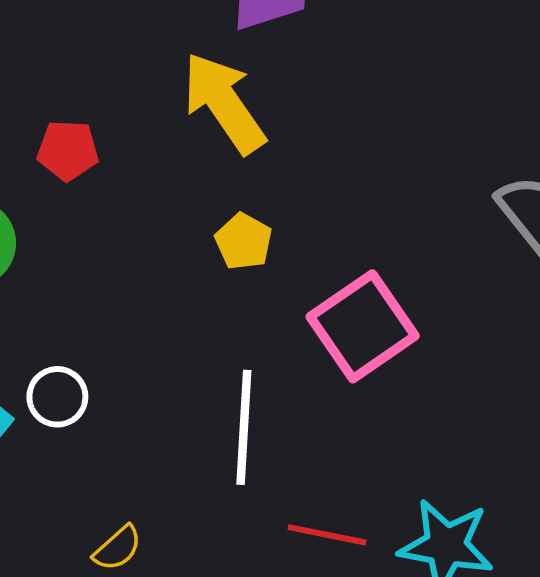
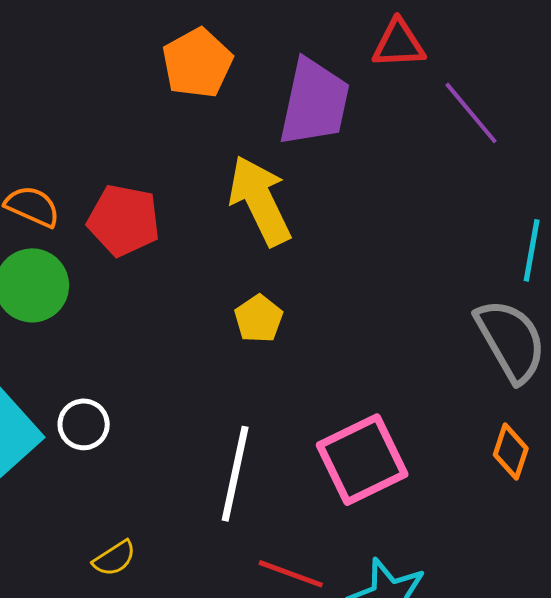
red pentagon: (68, 150) -> (124, 220), size x1.4
pink square: (363, 326) -> (362, 460), moved

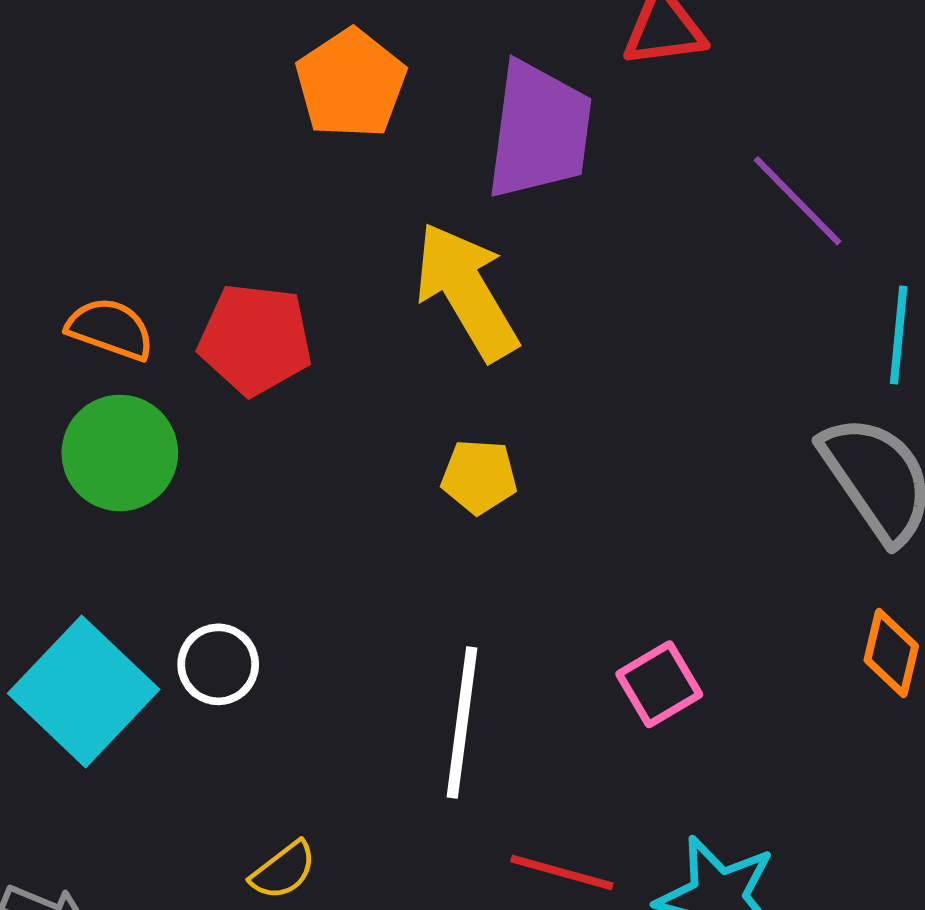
purple line: (471, 113) -> (798, 201), moved
yellow pentagon: (259, 319) -> (479, 477), turned -30
pink square: (362, 460) -> (659, 684), size x0.6

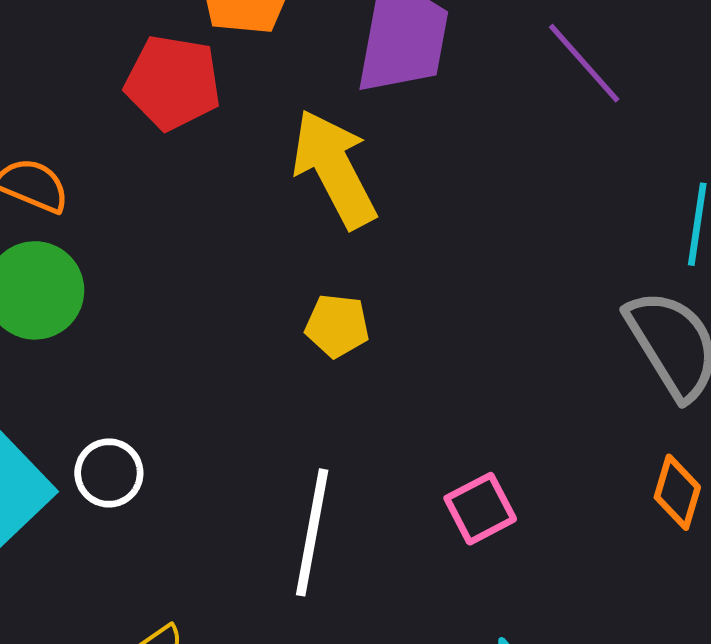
purple line: (798, 201) -> (584, 63), moved
red pentagon: (255, 339) -> (173, 82), moved

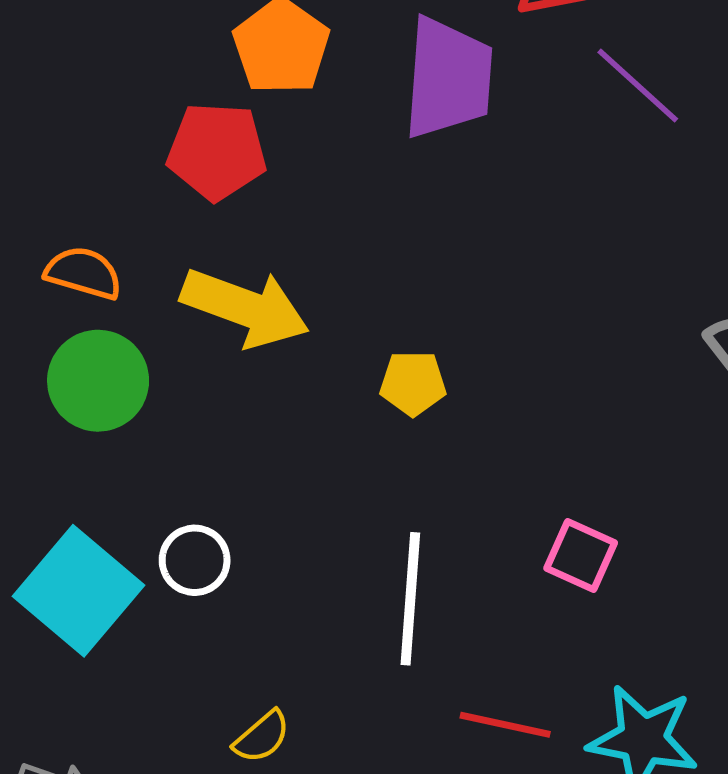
yellow arrow: (334, 169) -> (245, 308), moved, turned 144
pink square: (480, 509) -> (581, 555), turned -32

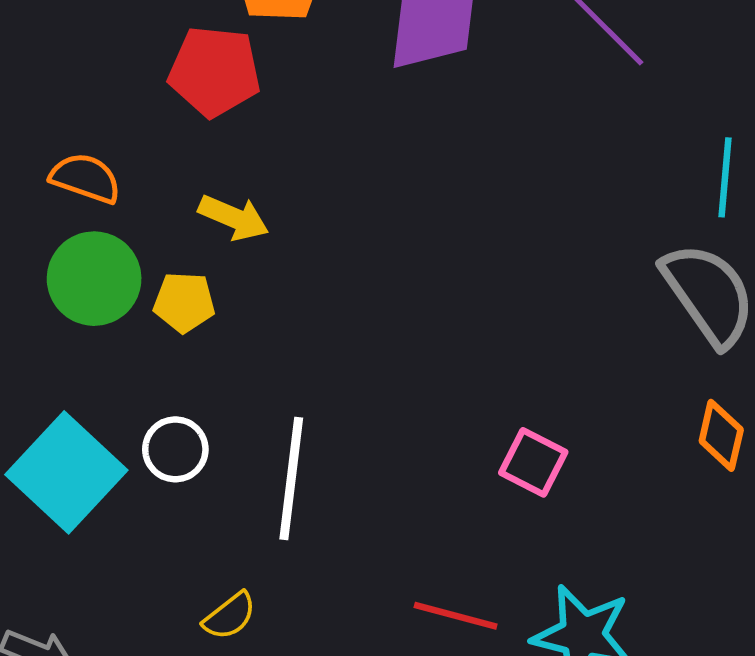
yellow arrow: (245, 308) -> (234, 218), size x0.6
yellow pentagon: (413, 383) -> (184, 302), moved
white line: (410, 599) -> (291, 479), moved

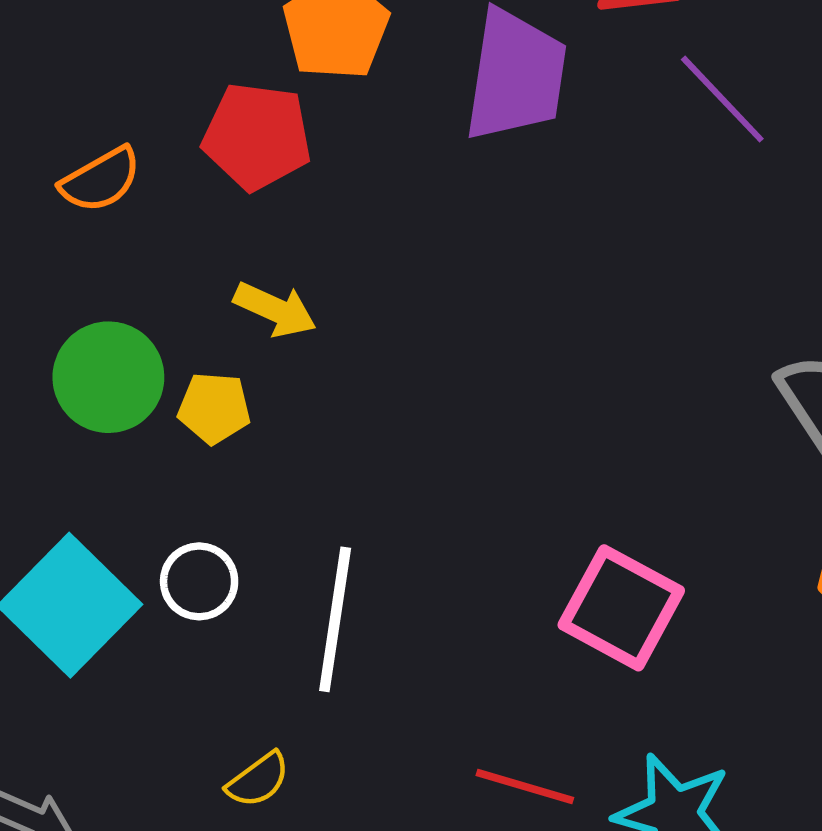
orange semicircle: (85, 178) -> (101, 180), moved, turned 130
pink square: (533, 462) -> (621, 608), size x1.5

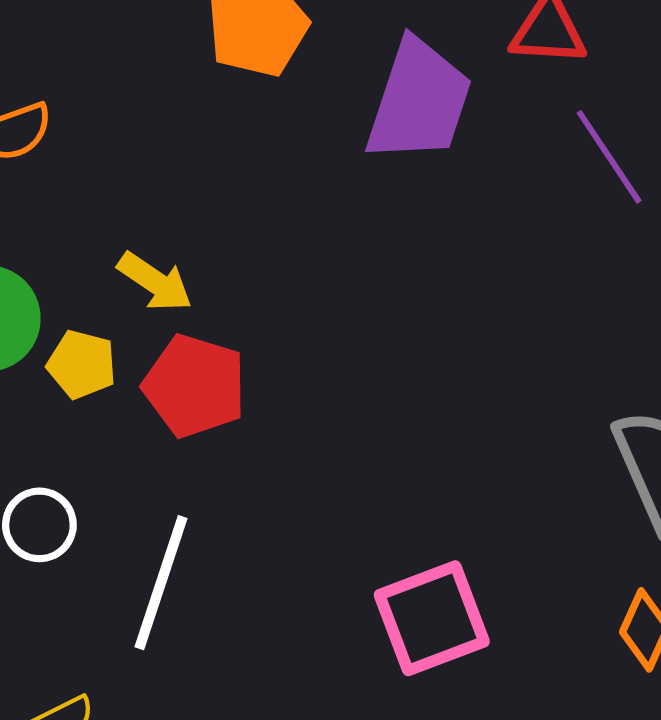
red pentagon: (257, 136) -> (195, 386), moved
pink square: (621, 608) -> (432, 618), turned 31

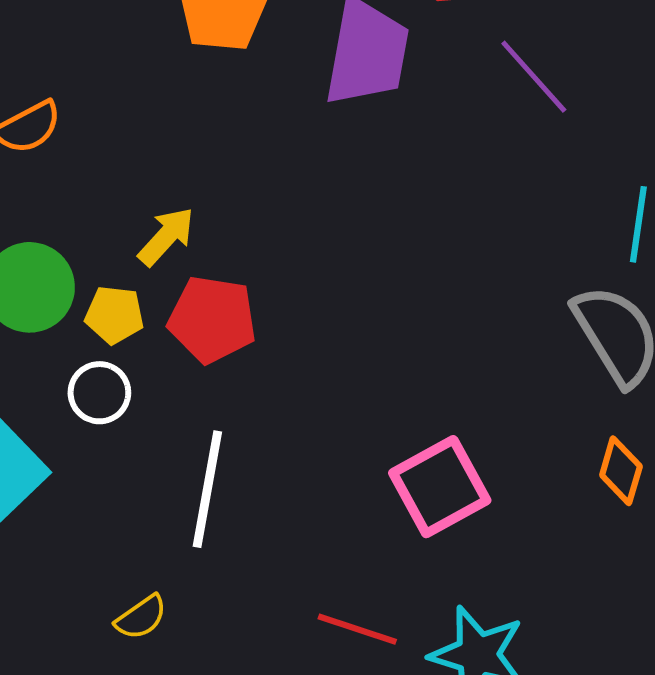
yellow arrow: (155, 282) -> (166, 236), turned -74
white circle: (39, 525) -> (99, 393), moved

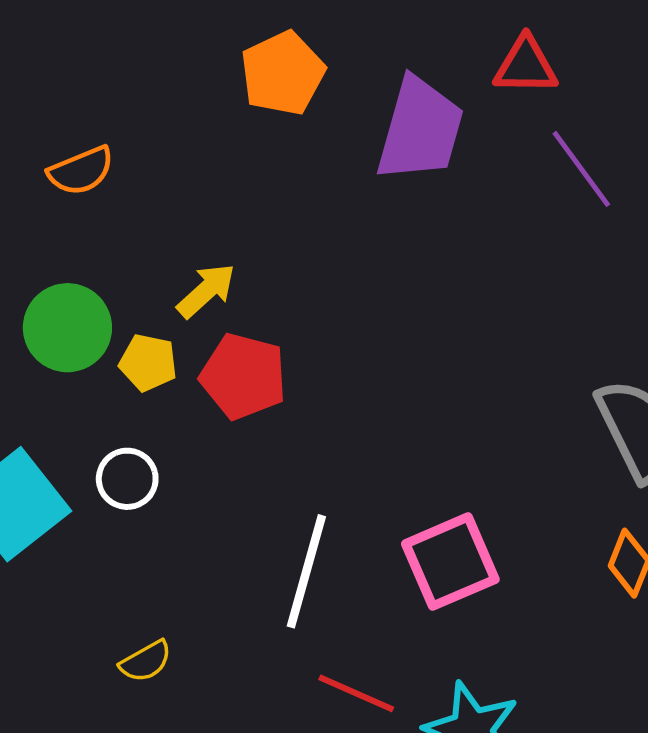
white circle: (99, 393) -> (127, 479), moved
white line: (207, 489) -> (306, 571), moved

